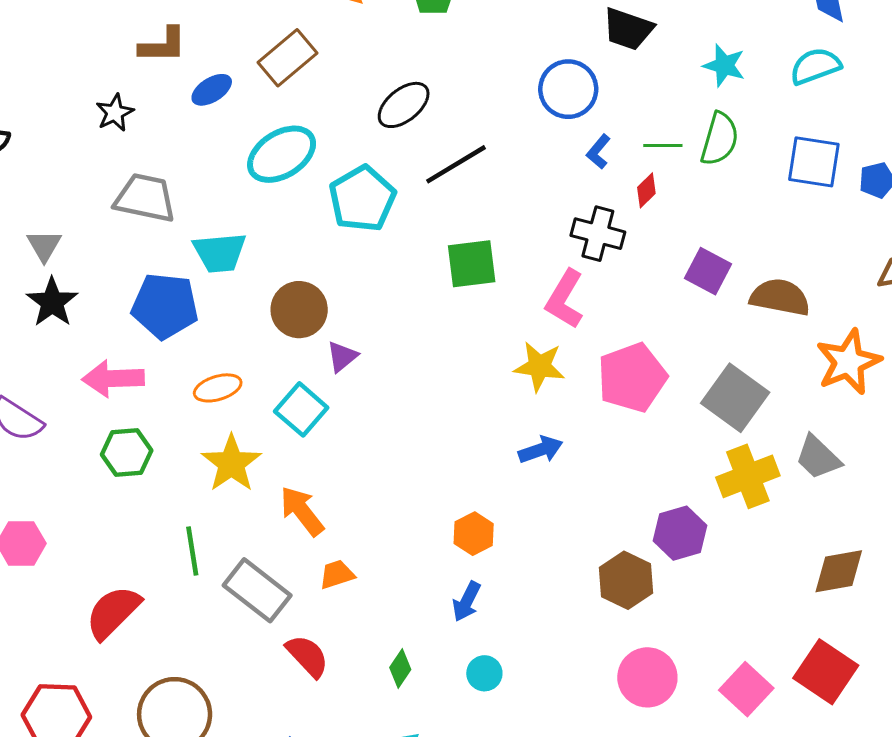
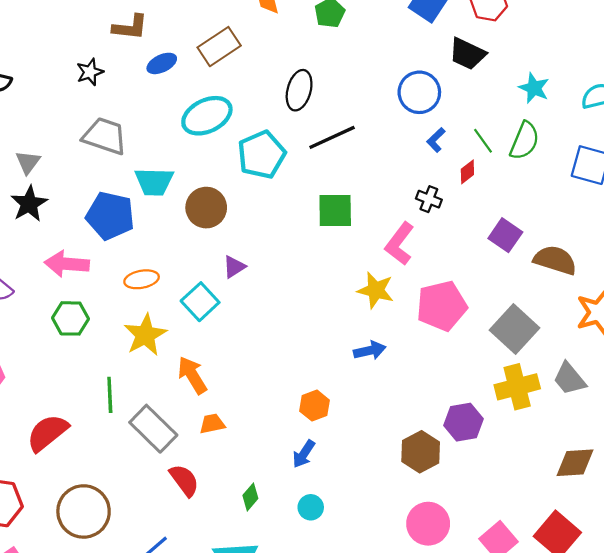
black ellipse: (404, 105) -> (299, 90), turned -42
green line: (663, 145) -> (483, 141), turned 48
black cross: (598, 234) -> (429, 199), size x0.7
brown circle: (299, 310) -> (206, 208), moved

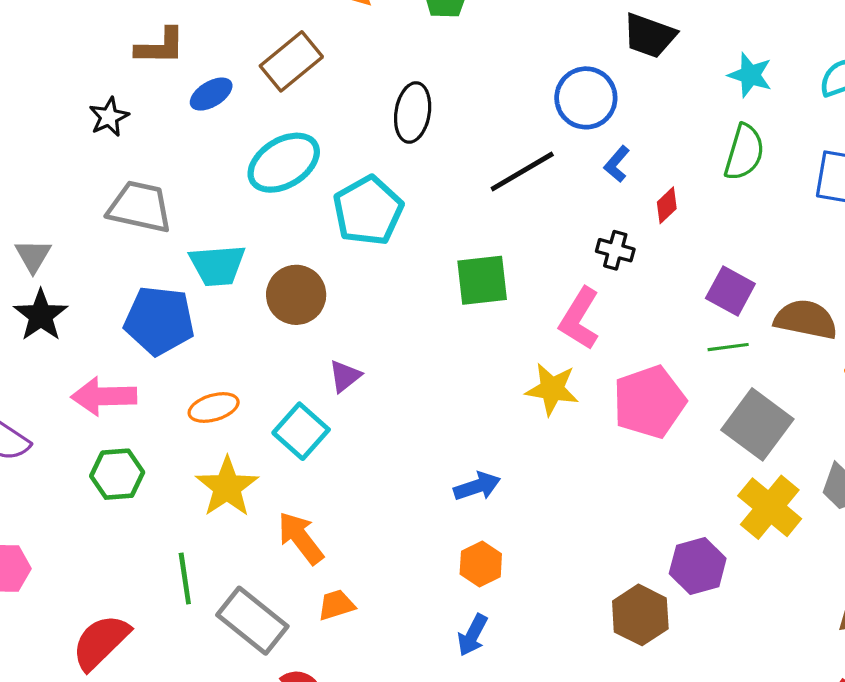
black line: (332, 137) -> (522, 172), moved
green line: (483, 141) -> (728, 347), moved, turned -56
blue arrow: (370, 350) -> (477, 486), moved
yellow cross: (517, 387) -> (770, 507), turned -30

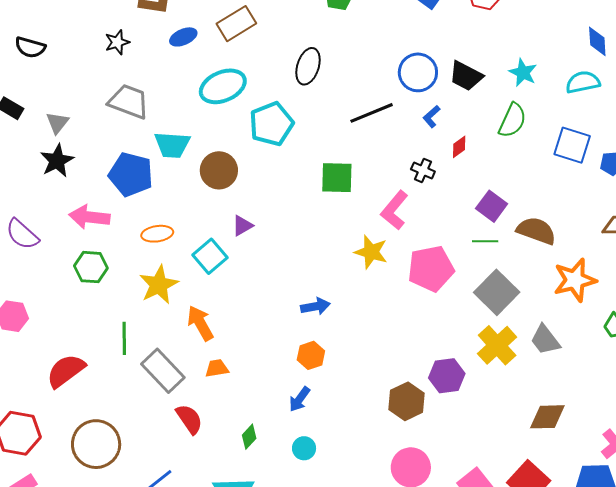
black trapezoid: (649, 36) -> (466, 76), moved

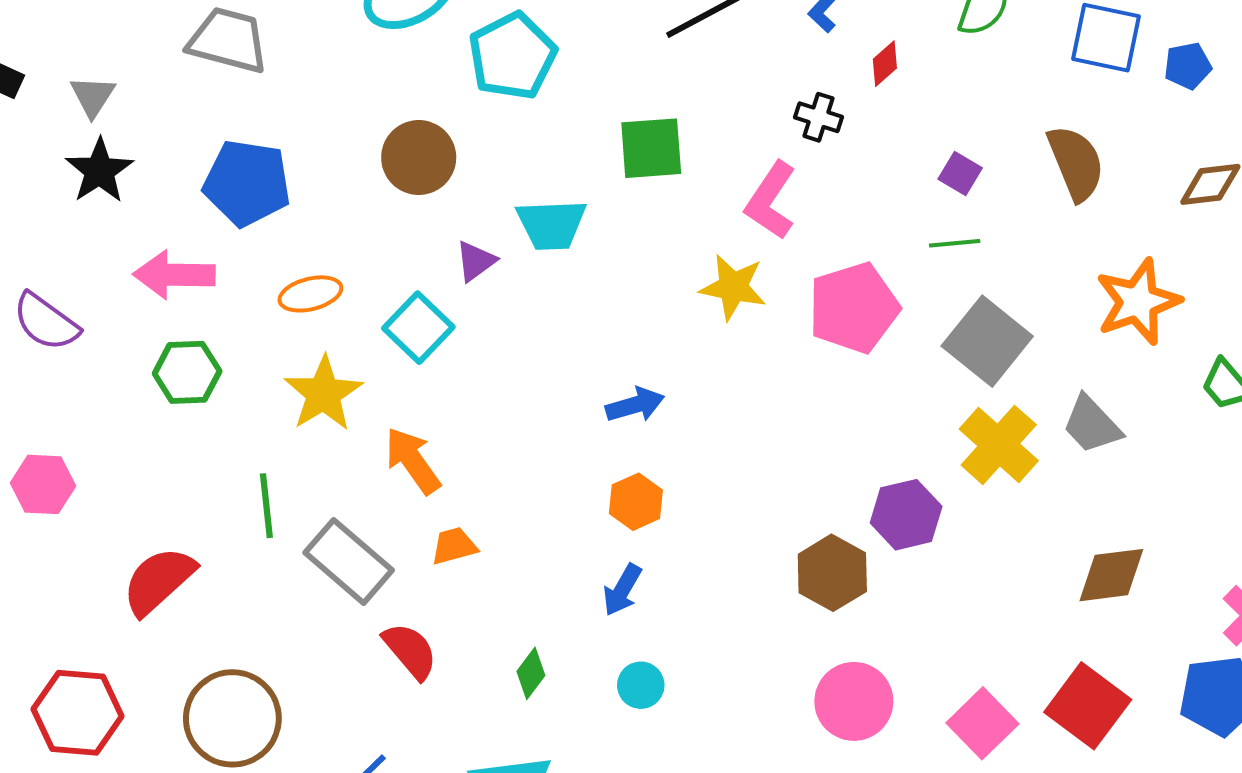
cyan trapezoid: (172, 145) -> (551, 225), moved
purple square: (492, 206) -> (960, 174), size x0.7
brown semicircle: (536, 231) -> (1076, 163), moved, turned 54

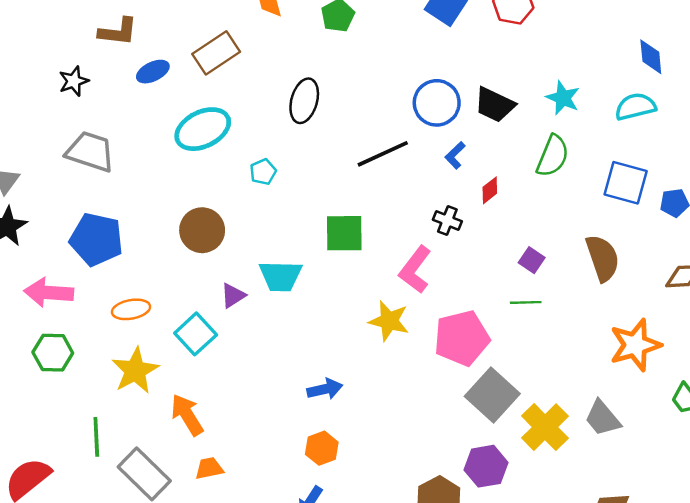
cyan pentagon: (512, 56) -> (263, 172), size x0.5
gray square: (987, 341) -> (492, 395), moved

